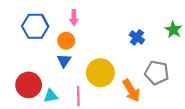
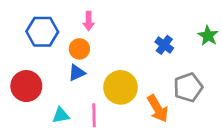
blue triangle: (64, 61) -> (77, 73), turned 32
gray pentagon: (157, 73) -> (188, 87), turned -30
red circle: (29, 85) -> (26, 86), moved

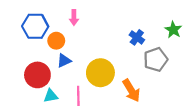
orange circle: (79, 49) -> (56, 41), moved
red circle: (26, 86) -> (37, 75), moved
gray pentagon: (188, 87) -> (156, 59), moved

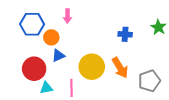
blue cross: (137, 37) -> (125, 34), turned -32
gray pentagon: (156, 59) -> (149, 81), moved
orange arrow: (131, 90) -> (120, 68), moved

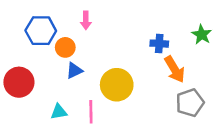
orange arrow: (120, 68) -> (175, 69), moved
red circle: (34, 69) -> (19, 82), moved

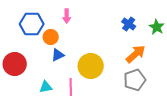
blue cross: (159, 44) -> (129, 24), moved, turned 32
orange arrow: (175, 69) -> (136, 54), turned -100
gray pentagon: (190, 103) -> (135, 80), moved

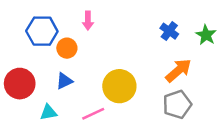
blue triangle: (58, 55) -> (64, 81), moved
cyan triangle: (46, 87) -> (49, 112), moved
pink line: (71, 87) -> (93, 114), turned 66

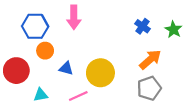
pink arrow: (88, 21) -> (74, 17), size x1.5
orange circle: (67, 48) -> (45, 51), moved
blue triangle: (64, 81) -> (66, 68), moved, turned 40

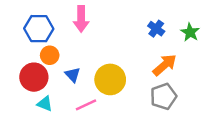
blue triangle: (66, 68) -> (73, 75), turned 32
red circle: (16, 71) -> (34, 77), moved
cyan triangle: (41, 95) -> (45, 104), turned 32

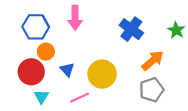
blue cross: (156, 29) -> (131, 29), moved, size x1.5
cyan triangle: (45, 104) -> (41, 97), turned 40

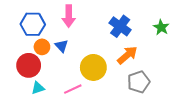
orange arrow: (153, 61) -> (127, 55), moved
blue triangle: (67, 70) -> (61, 46), moved
cyan triangle: (41, 97) -> (38, 88), turned 40

